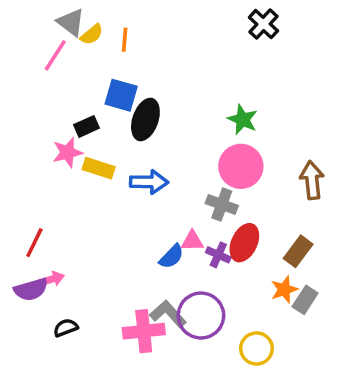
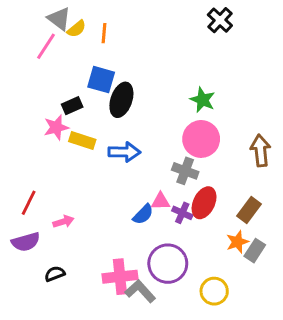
pink arrow: (52, 279) -> (63, 222), moved
gray L-shape: (168, 314) -> (140, 291), moved

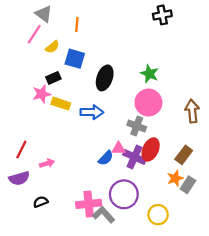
black cross: (220, 20) -> (162, 15), turned 36
yellow semicircle: (76, 29) -> (52, 47), moved
black ellipse: (121, 100) -> (105, 78), moved
purple cross: (182, 213) -> (135, 157), size x1.5

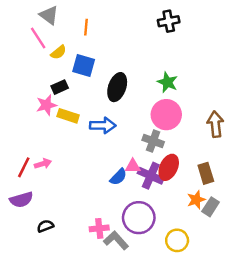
black cross: (162, 15) -> (169, 21), moved
pink line: (34, 34) -> (38, 38), turned -66
brown rectangle: (184, 155) -> (206, 173), turned -54
pink arrow: (47, 163) -> (43, 164), moved
pink cross: (89, 204) -> (99, 228), size x0.7

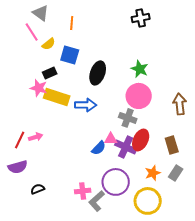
pink star: (47, 105) -> (39, 88), turned 30
yellow rectangle: (68, 116) -> (57, 97), size x1.4
orange star: (196, 200) -> (153, 173), moved
gray L-shape: (116, 240) -> (97, 201), turned -90
yellow circle: (177, 240) -> (148, 201), size x1.4

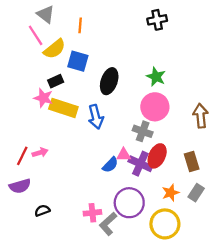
yellow semicircle: (49, 44) -> (55, 49), size x1.5
blue arrow: (86, 105) -> (96, 117), turned 75

